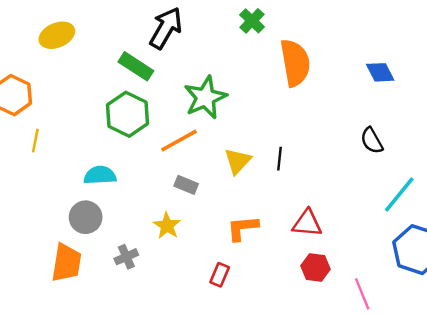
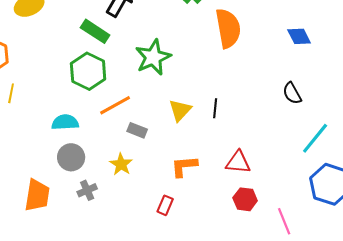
orange line: (179, 141) -> (115, 105), moved
gray circle: (86, 217) -> (71, 157), moved

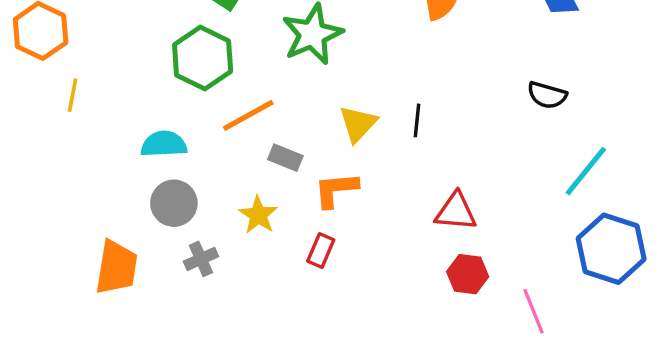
black semicircle: (292, 93) -> (547, 95), turned -45
orange L-shape: (184, 166) -> (336, 190), moved
red rectangle: (165, 205) -> (321, 250), moved

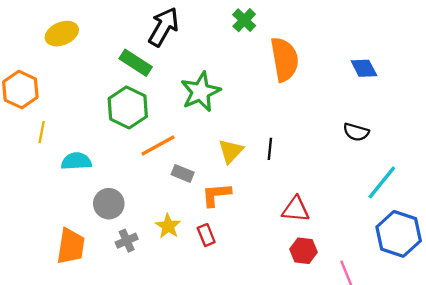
cyan semicircle: (164, 144) -> (76, 161), moved
yellow star: (258, 215) -> (168, 226), moved
red rectangle: (321, 250) -> (206, 235), turned -45

